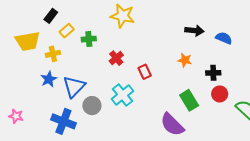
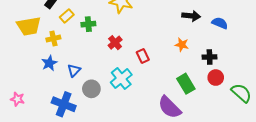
blue triangle: (74, 87) -> (74, 70), size x0.6

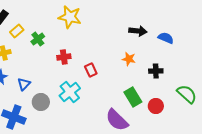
green cross: (88, 24) -> (38, 39), turned -32
red cross: (115, 43) -> (64, 57), turned 32
red circle: (216, 78) -> (156, 106), moved
green semicircle: (241, 93) -> (187, 94), moved

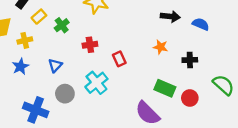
blue triangle: (24, 84) -> (55, 65), moved
green rectangle: (133, 97) -> (165, 88), turned -36

